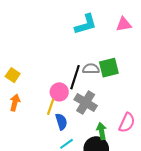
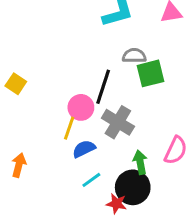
gray semicircle: (91, 69) -> (134, 56), moved
orange arrow: (15, 103) -> (19, 165), moved
blue semicircle: (61, 122) -> (84, 149), turned -98

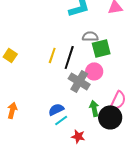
pink circle: (81, 107) -> (94, 71), moved
yellow line: (69, 128) -> (52, 55), moved
blue semicircle: (84, 149) -> (56, 109), moved
black circle: (133, 187) -> (110, 117), moved

